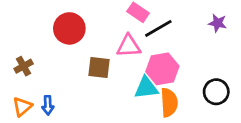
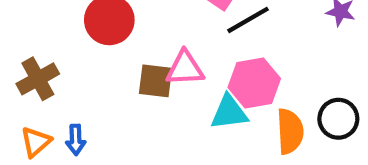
pink triangle: (129, 46) -> (185, 68), moved
brown cross: (24, 66) -> (38, 79), size x1.4
orange semicircle: (169, 103) -> (290, 131), moved

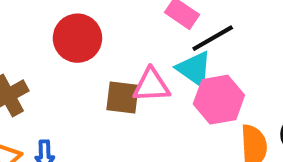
cyan triangle: (229, 112) -> (194, 69), moved, turned 42

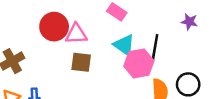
black line: (213, 38) -> (155, 48), moved, turned -50
pink triangle: (151, 85) -> (76, 34), moved

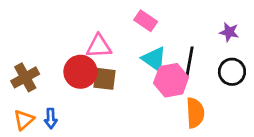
red circle: (54, 27) -> (80, 72), moved
black circle: (188, 84) -> (232, 72), moved

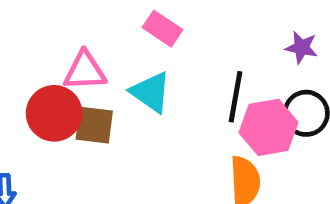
cyan triangle: (154, 59) -> (151, 92), moved
pink hexagon: (171, 80) -> (269, 127), moved

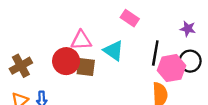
pink rectangle: (163, 29) -> (130, 18), moved

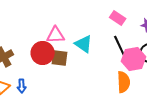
pink rectangle: (130, 18) -> (118, 18), moved
black line: (155, 53) -> (120, 46), turned -35

